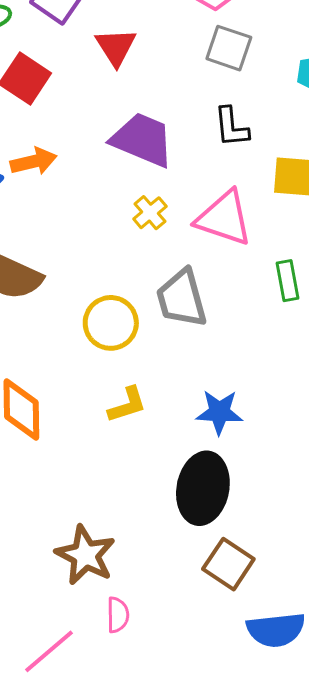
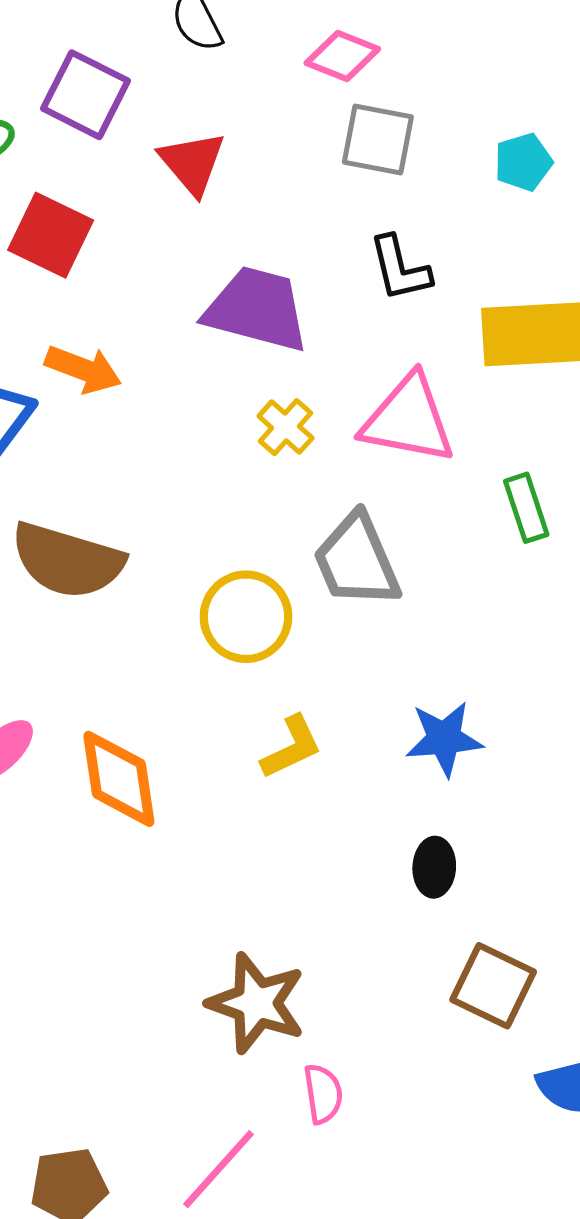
orange arrow: (34, 161) -> (83, 369), turned 42
black ellipse: (203, 488) -> (434, 867), size x0.5

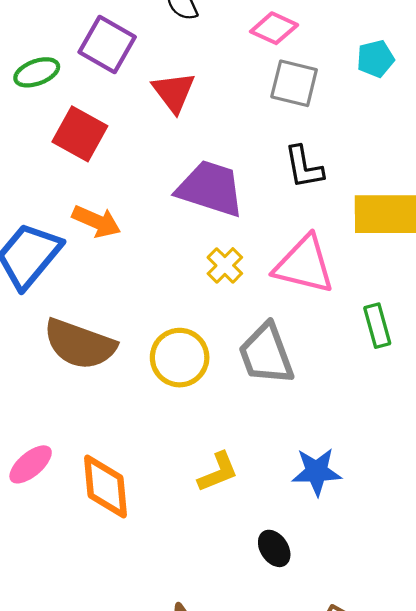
cyan pentagon: (523, 162) -> (375, 59), moved
yellow circle: (246, 617) -> (180, 358), moved
black ellipse: (434, 867) -> (274, 548), moved, turned -39

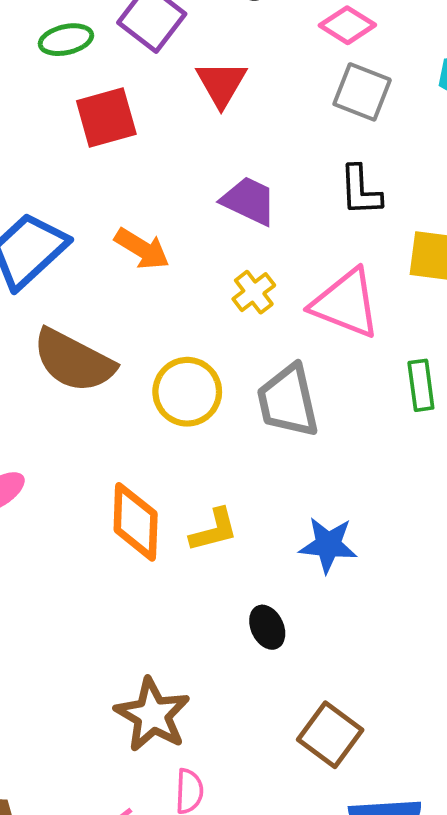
red square: (80, 134) -> (106, 117), turned 38
purple trapezoid: (210, 188) -> (249, 201), size x0.7
orange arrow: (96, 221) -> (142, 249), moved
orange diamond: (106, 487) -> (136, 522), moved

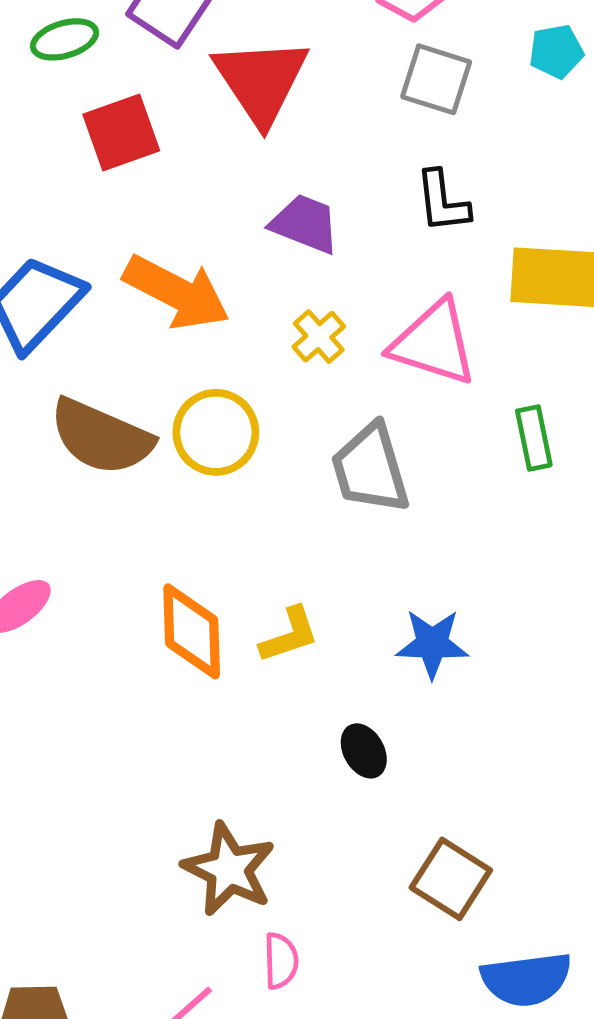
red triangle: (221, 84) -> (261, 81), size x1.5
orange arrow: (142, 249) -> (177, 292), size x1.5
yellow circle: (187, 392) -> (216, 432), moved

